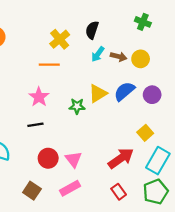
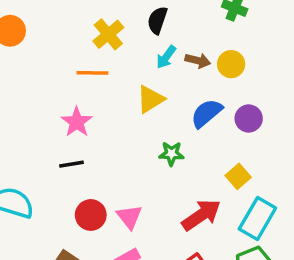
yellow triangle: (98, 94) -> (150, 99), moved
green star: (77, 106) -> (171, 154), moved

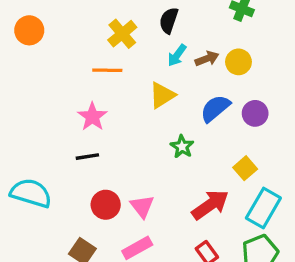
brown arrow: (198, 61) -> (207, 59), turned -35
green star: (171, 154) -> (182, 147), turned 30

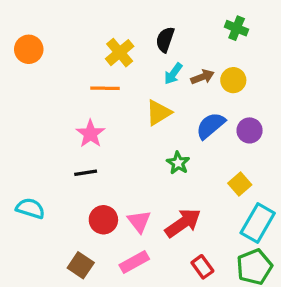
cyan semicircle: (31, 193) -> (30, 208), size x0.7
red arrow: (210, 205) -> (183, 223), moved

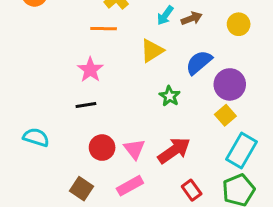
yellow circle: (233, 80) -> (239, 24), moved
purple circle: (250, 130) -> (230, 84), moved, size x1.4

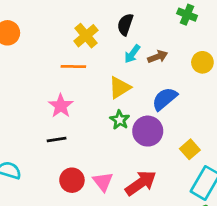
purple circle: (230, 84) -> (148, 131), moved
green star: (170, 96) -> (120, 120), moved

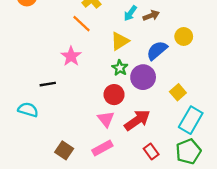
yellow circle: (202, 62) -> (184, 36), moved
orange line: (73, 67) -> (81, 24), turned 42
black line: (57, 139) -> (48, 84), moved
red circle: (72, 180) -> (114, 95), moved

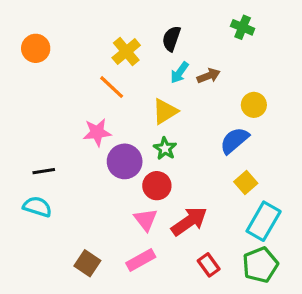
blue semicircle: (157, 50) -> (234, 140), moved
pink star: (71, 56) -> (97, 132), turned 30
purple circle: (143, 77) -> (125, 161), moved
black line: (48, 84) -> (44, 171), moved

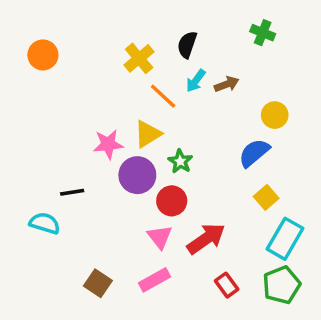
orange line: (112, 87) -> (163, 96), moved
yellow triangle: (165, 111) -> (148, 134), moved
black line: (44, 171) -> (72, 192), moved

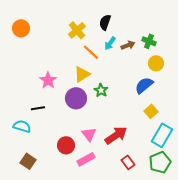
green cross: (263, 33) -> (149, 41), moved
pink star: (108, 144) -> (48, 80), moved, turned -30
red circle: (172, 201) -> (66, 145), moved
brown square: (98, 283) -> (28, 161), moved

